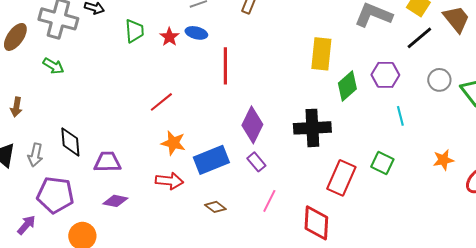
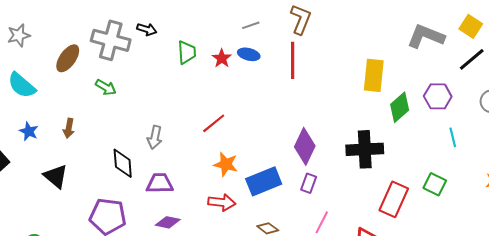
red line: (225, 66) -> (293, 60), moved
gray arrow: (35, 155) -> (155, 137), moved
purple rectangle: (256, 162) -> (309, 183), turned 60

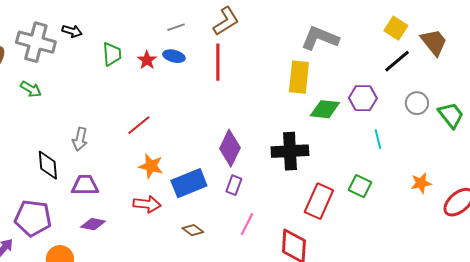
brown L-shape: (301, 19) -> (226, 21), turned 36
gray L-shape: (426, 36) -> (320, 38), moved
green diamond: (400, 107) -> (325, 109), turned 48

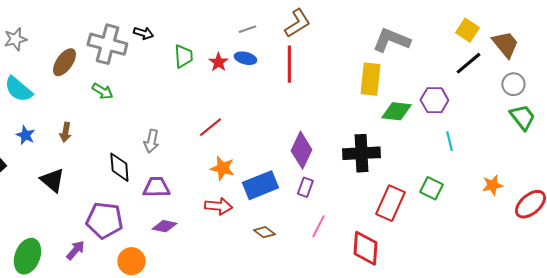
gray circle: (417, 103) -> (513, 84), moved

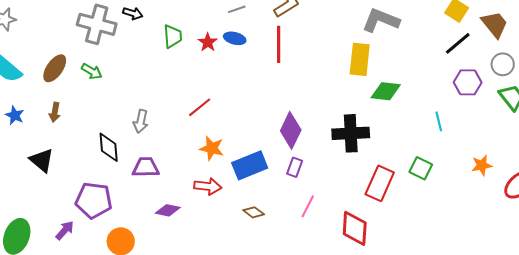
brown ellipse: (64, 62) -> (55, 68), moved
purple hexagon: (434, 100) -> (468, 82), moved
purple diamond: (164, 226) -> (168, 210), moved

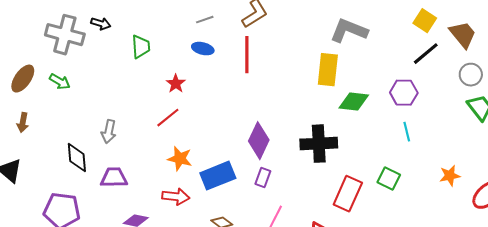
red star: (208, 42) -> (176, 84), moved
purple hexagon: (468, 82) -> (404, 93), moved

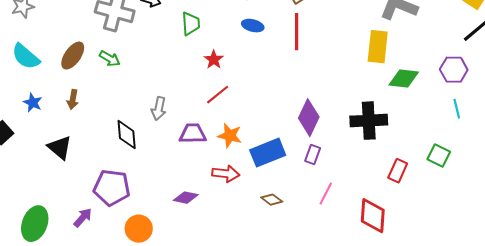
red star: (176, 84) -> (214, 60), moved
purple trapezoid: (114, 178) -> (193, 134), moved
red rectangle: (348, 194) -> (398, 171), size x0.7

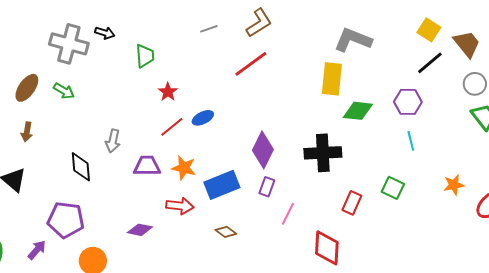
blue ellipse: (253, 26) -> (203, 118), moved, turned -40
red line: (297, 32) -> (251, 64), turned 54
pink line: (326, 194) -> (288, 214), moved

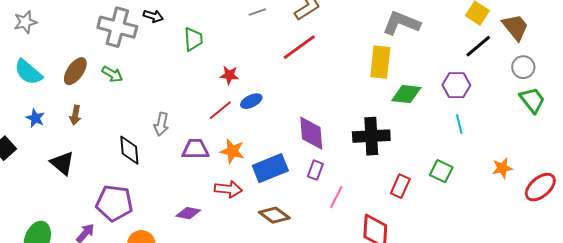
red star: (168, 92) -> (229, 75), moved, turned -30
purple diamond: (263, 150) -> (311, 133), turned -30
brown diamond: (226, 232) -> (274, 215), size x1.4

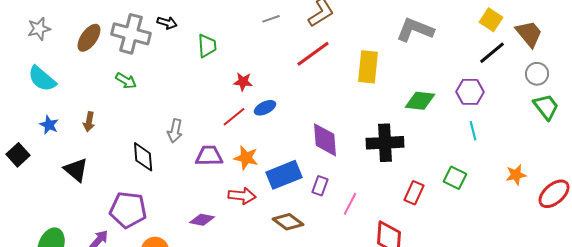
yellow rectangle: (380, 62) -> (368, 67), moved
brown ellipse: (75, 71) -> (89, 38), moved
purple rectangle: (315, 170) -> (320, 186), moved

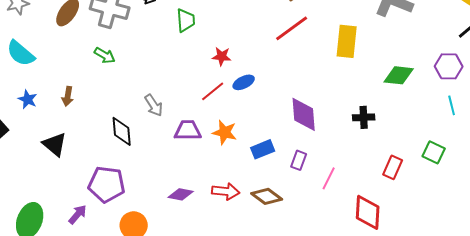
gray arrow: (175, 131) -> (154, 105), turned -45
black cross: (385, 143) -> (364, 117), size x0.6
blue rectangle: (284, 175) -> (263, 149), size x0.7
red arrow: (242, 196) -> (226, 191), moved

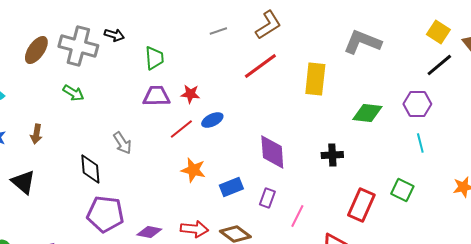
purple trapezoid: (188, 130) -> (156, 96), moved
red rectangle: (393, 167) -> (361, 205), size x1.4
purple pentagon: (107, 184) -> (105, 214), moved

